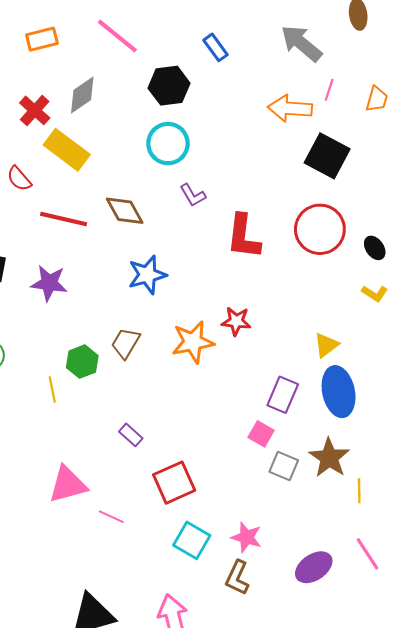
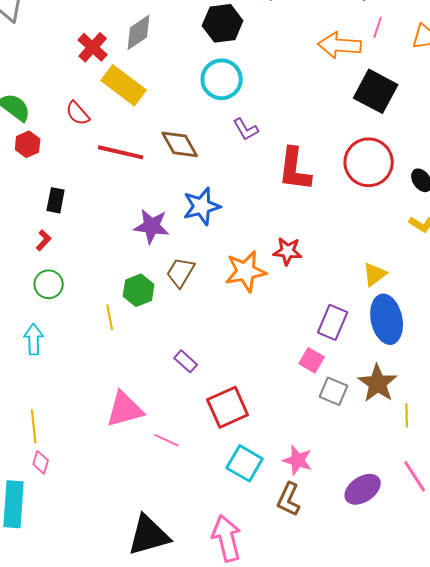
purple star: (49, 283) -> (152, 226), moved

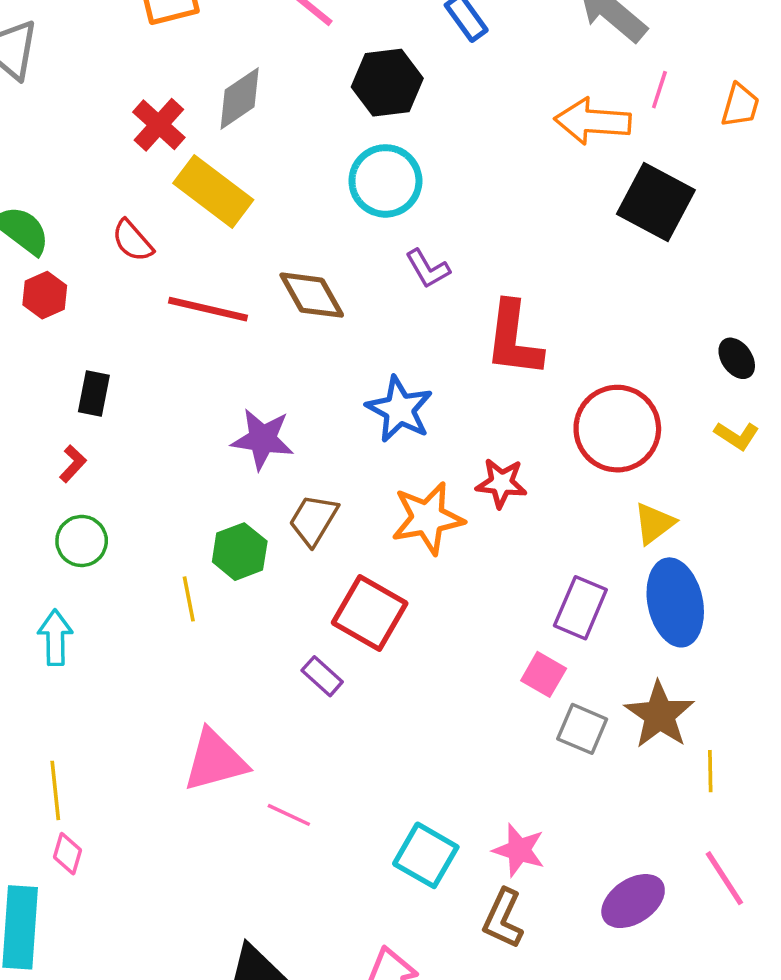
red circle: (369, 162) -> (617, 429), moved
blue star: (202, 206) -> (399, 409), moved, turned -30
red square: (228, 407) -> (370, 613), moved, turned -36

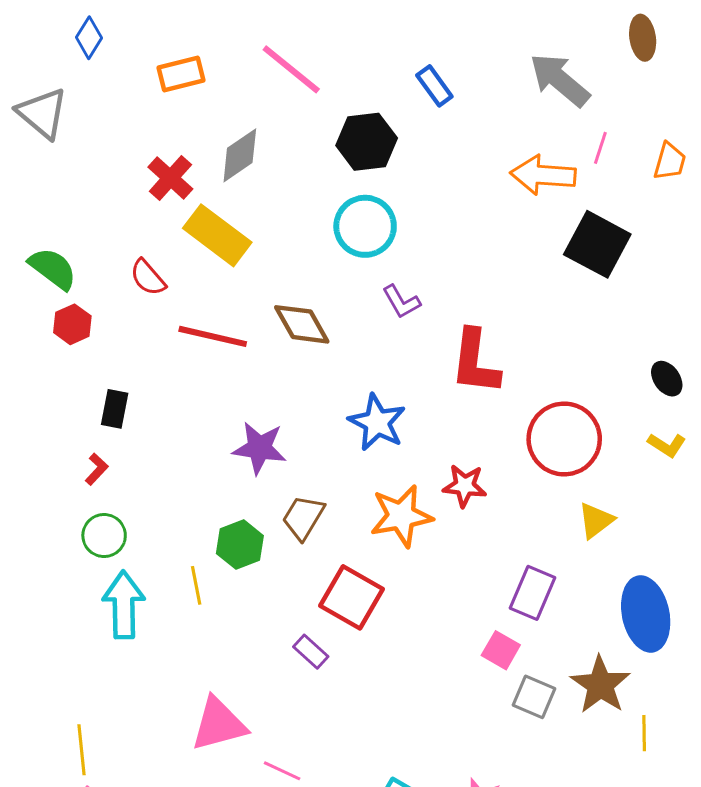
blue ellipse: (675, 602) -> (646, 614), moved
cyan arrow: (55, 638) -> (124, 605), moved, size x1.4

